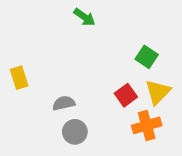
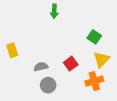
green arrow: (84, 17) -> (54, 11), turned 56
red square: (126, 95) -> (71, 64), moved

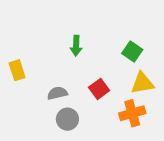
green arrow: (54, 11) -> (76, 46), moved
yellow triangle: (101, 59) -> (142, 83), turned 36

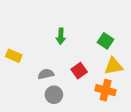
yellow rectangle: (17, 70) -> (14, 56), turned -49
orange cross: (132, 113) -> (106, 90), turned 30

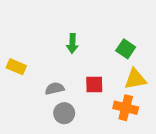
red square: (79, 71) -> (94, 84), turned 35

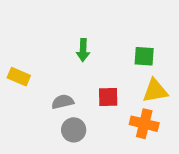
green square: (126, 49) -> (144, 56), turned -30

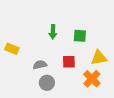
green square: (144, 56) -> (80, 36), moved
orange cross: (144, 124) -> (92, 79), turned 30

